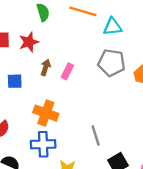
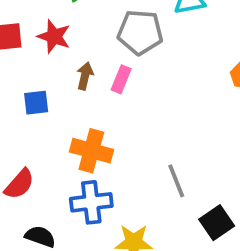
red star: (29, 42) -> (54, 36), turned -30
gray pentagon: (112, 63) -> (140, 32), moved

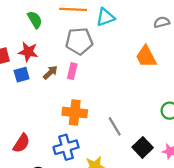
brown arrow: (85, 76) -> (50, 72), turned 42
blue square: (36, 103) -> (22, 75), moved
orange cross: (91, 151) -> (75, 113), moved

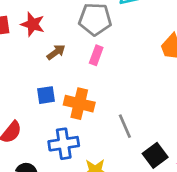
pink rectangle: (72, 71) -> (96, 55), moved
blue square: (22, 75) -> (46, 95), moved

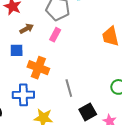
blue square: (46, 95) -> (17, 50), moved

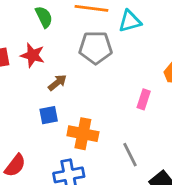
pink rectangle: (55, 35) -> (144, 99), moved

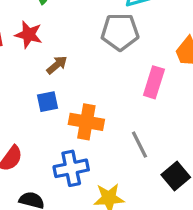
gray pentagon: (96, 48) -> (120, 32), moved
pink rectangle: (144, 99) -> (154, 82), size x1.4

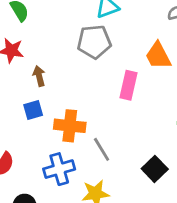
brown arrow: (57, 65) -> (39, 76), turned -60
gray line: (140, 145) -> (102, 149), moved

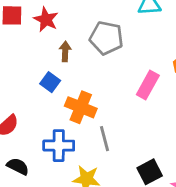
gray pentagon: (94, 42) -> (106, 38), moved
blue square: (33, 110) -> (50, 82), turned 36

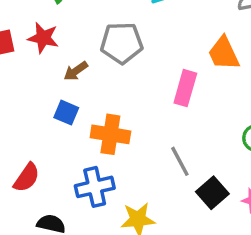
brown arrow: (65, 51) -> (76, 71), turned -114
gray line: (105, 139) -> (180, 161), moved

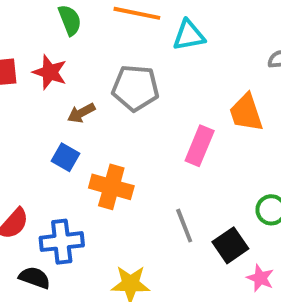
blue cross: (95, 187) -> (62, 242), moved
black square: (212, 193) -> (230, 245), moved

